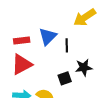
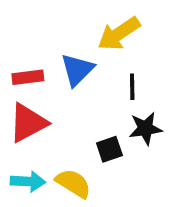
yellow arrow: (85, 17) -> (119, 34), moved
black line: (67, 45) -> (132, 87), moved

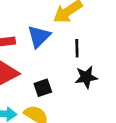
black square: (109, 149) -> (43, 88), moved

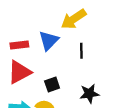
black star: (86, 77) -> (89, 94), moved

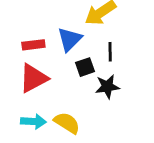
black square: (52, 85) -> (85, 67), moved
black star: (89, 94) -> (107, 87), moved

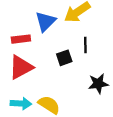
blue triangle: (70, 39) -> (46, 21), moved
black star: (107, 87) -> (98, 84), moved

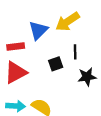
black star: (98, 84) -> (87, 77), moved

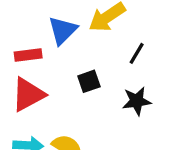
black line: (75, 52) -> (137, 53), moved, turned 32

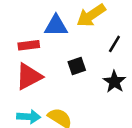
blue triangle: (63, 30) -> (56, 26), turned 45
black star: (137, 101) -> (114, 82), turned -30

